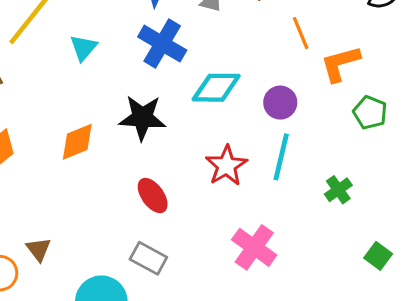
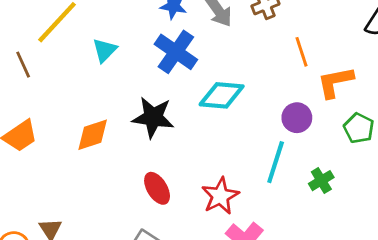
purple circle: (280, 103) -> (297, 118), moved
red star: (226, 166) -> (220, 196), moved
green cross: (338, 190) -> (321, 181), moved

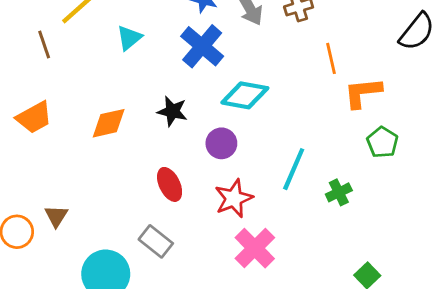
black star: (153, 117) -> (172, 111), size x0.7
purple circle: (297, 118) -> (221, 143), moved

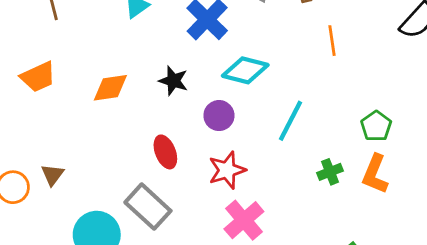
orange L-shape: (363, 93) -> (375, 174), moved, turned -66
cyan line: (294, 169) -> (290, 121), moved
gray rectangle: (156, 241) -> (148, 207), size x1.4

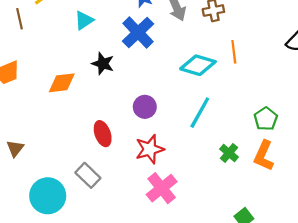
cyan diamond: (245, 70) -> (198, 65), moved
black star: (173, 81) -> (103, 64), moved
green cross: (330, 172) -> (229, 153), turned -30
gray rectangle: (148, 207) -> (88, 175), size x0.7

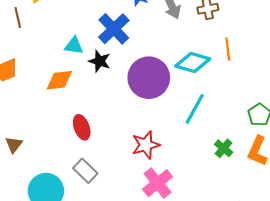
cyan triangle: (84, 20) -> (74, 46), moved, turned 42
blue cross: (138, 32) -> (114, 29), moved
purple circle: (145, 107) -> (149, 78), moved, size x1.8
red ellipse: (103, 134) -> (82, 127), moved

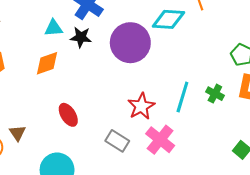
cyan line: (195, 109) -> (182, 97), moved
red ellipse: (82, 127) -> (68, 115), moved
gray rectangle: (85, 171) -> (117, 141), moved

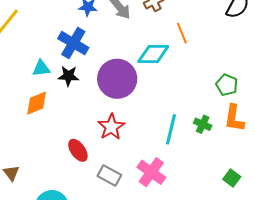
red star: (141, 106) -> (111, 127), moved
red ellipse: (68, 115) -> (78, 150), moved

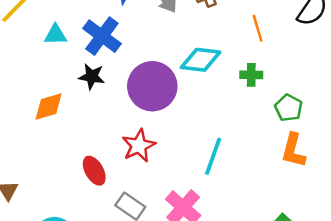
orange line: (182, 33) -> (258, 28), moved
cyan triangle: (41, 68) -> (55, 35), moved
green cross: (203, 124) -> (251, 75), moved, turned -30

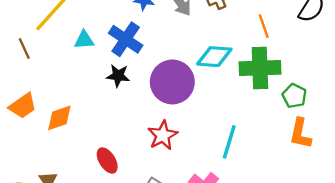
green cross: (251, 75) -> (260, 68), size x2.0
orange diamond: (49, 107) -> (59, 118), moved
red ellipse: (94, 171) -> (107, 160), moved

